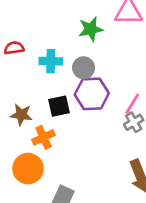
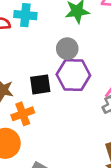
cyan cross: (51, 61) -> (25, 15), moved

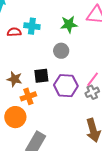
purple hexagon: (73, 75) -> (66, 86), moved

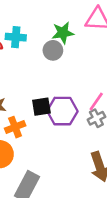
gray circle: (61, 51) -> (53, 50), moved
black square: (41, 76) -> (41, 107), moved

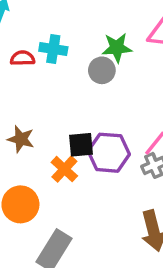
orange cross: (15, 127) -> (64, 169), moved, turned -30

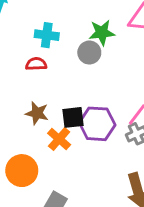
red semicircle: (23, 58) -> (36, 64), moved
brown star: (21, 139) -> (37, 113), moved

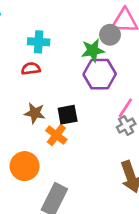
green star: (102, 33) -> (93, 50), moved
gray circle: (89, 53) -> (110, 35), moved
purple hexagon: (97, 124) -> (100, 74), moved

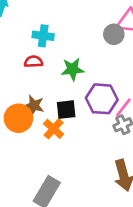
green star: (93, 50) -> (73, 69), moved
purple hexagon: (100, 74) -> (102, 99), moved
orange circle: (25, 166) -> (18, 118), moved

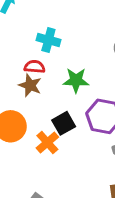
brown star: (34, 106) -> (30, 85), moved
black square: (66, 110) -> (64, 123), turned -30

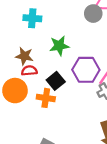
red semicircle: (35, 67) -> (29, 71), moved
orange cross: (47, 143) -> (46, 98), turned -30

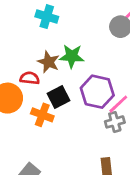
brown star: (24, 56) -> (48, 62), moved

